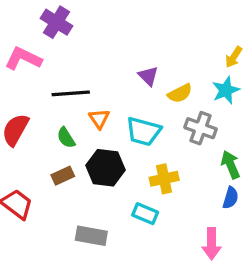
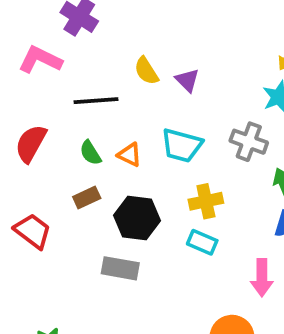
yellow semicircle: (180, 93) -> (146, 71), moved, turned 85
orange triangle: (99, 119) -> (130, 155), moved, turned -30
black hexagon: (106, 168) -> (137, 218), moved
cyan rectangle: (145, 214) -> (202, 242), moved

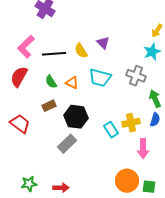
pink L-shape: (40, 60) -> (26, 47), moved, turned -70
yellow semicircle: (146, 71) -> (81, 51), moved
yellow cross: (206, 201) -> (131, 123), moved
cyan rectangle: (202, 242) -> (111, 130), turned 35
gray rectangle: (120, 268) -> (67, 144), turned -54

